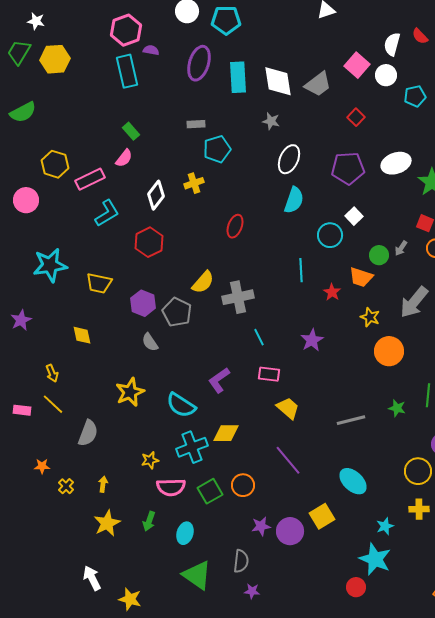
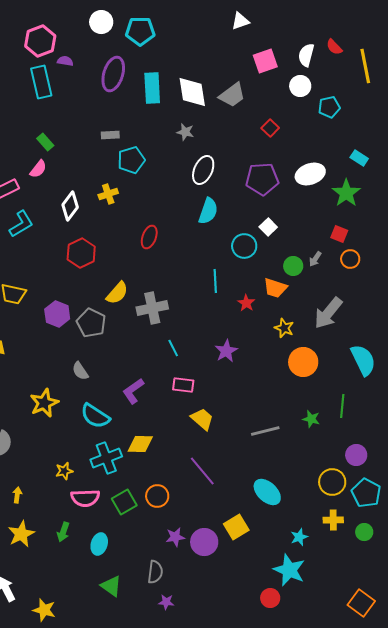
pink square: (357, 65) -> (265, 61), moved, turned 30
red hexagon: (149, 242) -> (81, 253), moved
gray semicircle: (150, 342) -> (80, 371), moved
green triangle: (197, 575) -> (111, 586), size x0.7

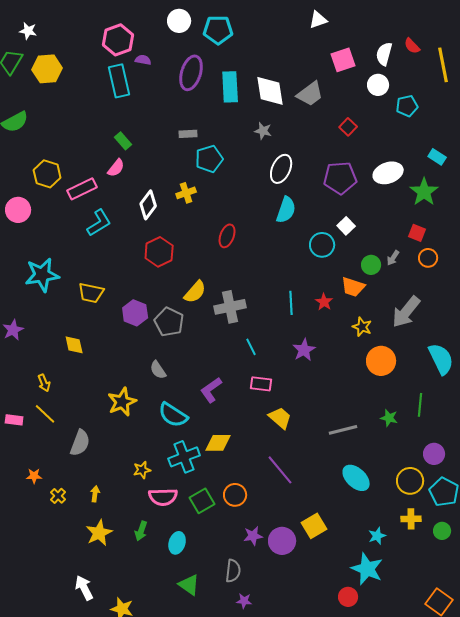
cyan line: (215, 281) -> (291, 303), moved
cyan ellipse: (267, 492) -> (356, 478), moved

